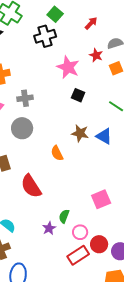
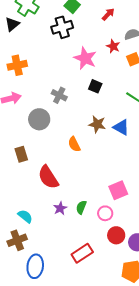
gray cross: (25, 98) -> (59, 95), moved, turned 35
purple star: (49, 228) -> (60, 208), moved
pink circle: (80, 232) -> (105, 213), moved
red rectangle: (78, 255) -> (82, 253), moved

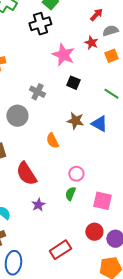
red arrow: (108, 14) -> (96, 15), moved
pink square: (118, 190) -> (102, 201), moved, turned 36
green semicircle: (81, 207) -> (70, 194), moved
pink circle: (105, 213) -> (76, 174), moved

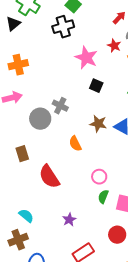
gray cross: (37, 92) -> (60, 106), moved
green semicircle: (70, 194) -> (103, 197), moved
purple star: (38, 205) -> (69, 220), moved

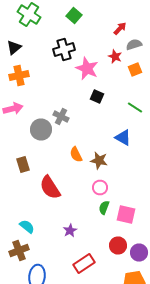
black triangle: (13, 24) -> (14, 48), moved
black cross: (63, 27) -> (64, 50), moved
brown star: (98, 124) -> (99, 160), moved

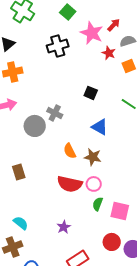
pink star: (87, 68) -> (92, 33), moved
blue triangle: (123, 138) -> (100, 127), moved
brown rectangle: (23, 164) -> (19, 172), moved
red semicircle: (50, 188) -> (70, 184), moved, turned -45

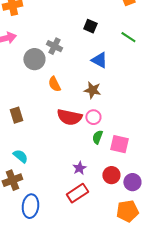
orange semicircle: (70, 151) -> (54, 84), moved
brown rectangle: (19, 172) -> (16, 115), moved
purple star: (64, 227) -> (79, 168), moved

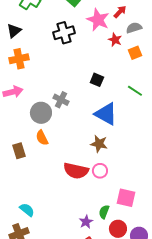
blue triangle: (99, 60) -> (106, 114), size x1.4
orange semicircle: (54, 84) -> (42, 138), moved
brown rectangle: (16, 115) -> (19, 151), moved
green semicircle: (97, 137) -> (104, 212), moved

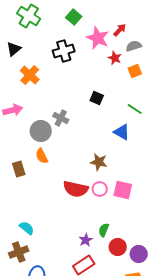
orange cross: (19, 59) -> (30, 75), moved, turned -36
blue triangle: (106, 114) -> (122, 132), moved, size x0.7
pink square: (126, 198) -> (123, 190), moved

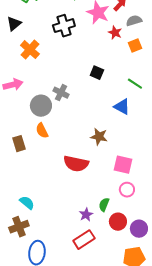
pink circle: (100, 189) -> (127, 190), moved

